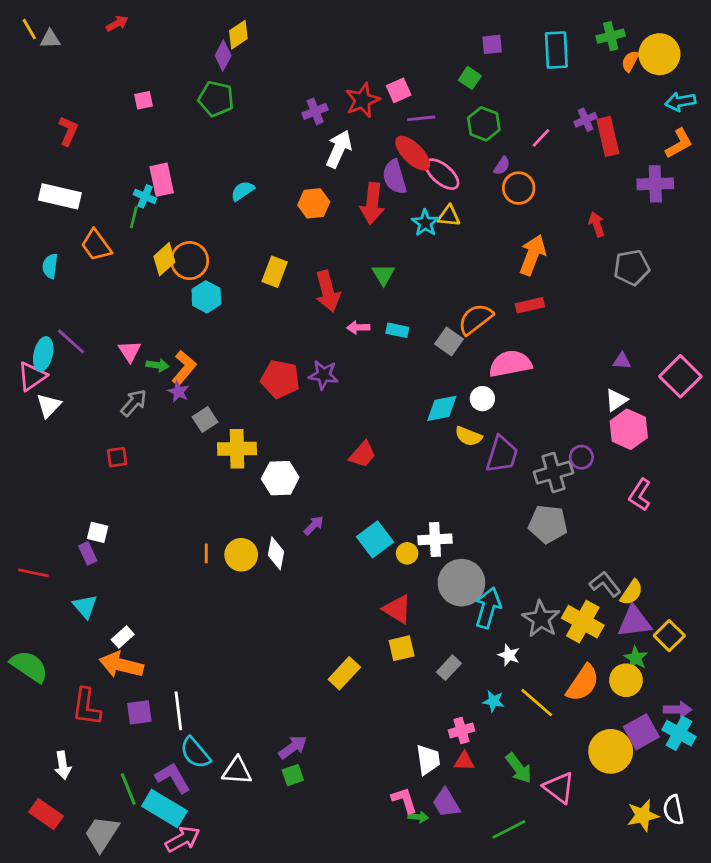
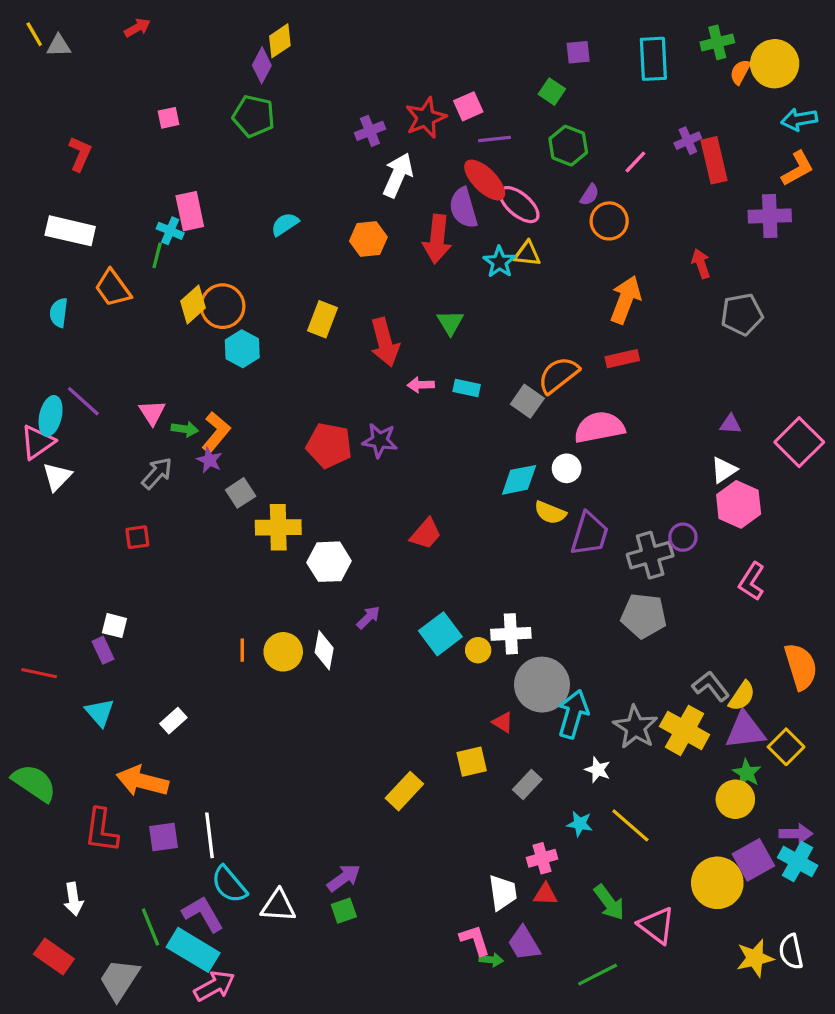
red triangle: (397, 609) -> (503, 722), moved, size x0.6
white rectangle: (123, 637) -> (173, 721), moved
orange semicircle: (583, 683) -> (801, 667), moved, turned -51

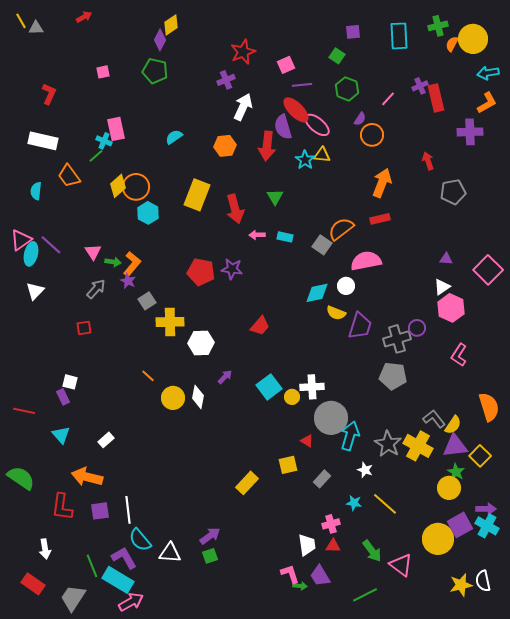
red star: (426, 118) -> (243, 52), moved
green line: (157, 255) -> (96, 156), turned 35
yellow rectangle: (322, 319) -> (197, 195), size x1.4
pink triangle: (37, 442) -> (21, 240), moved
orange line: (242, 650) -> (148, 376), moved, turned -48

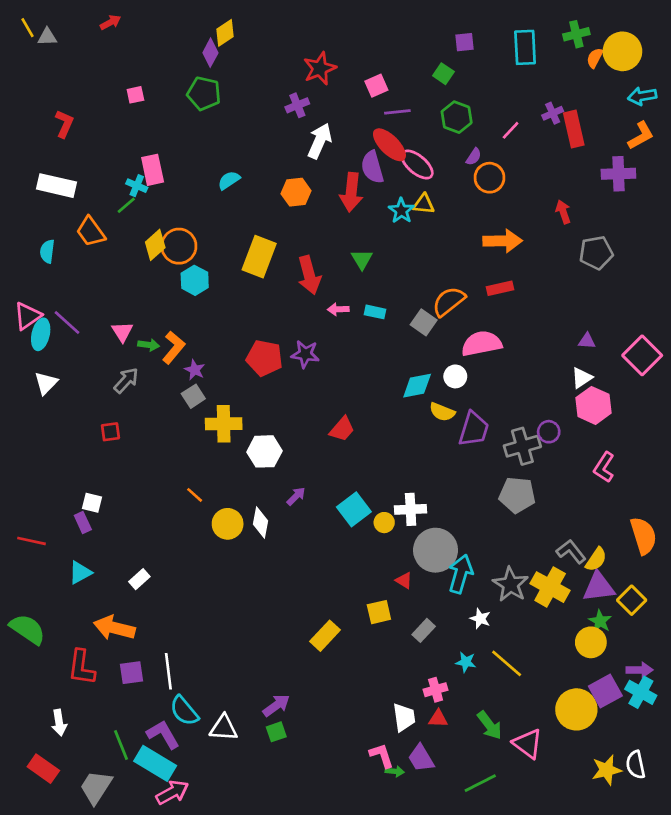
orange arrow: (382, 183) -> (503, 241), turned 68
purple star: (128, 281) -> (195, 370), moved
cyan triangle: (61, 435) -> (80, 573), turned 42

